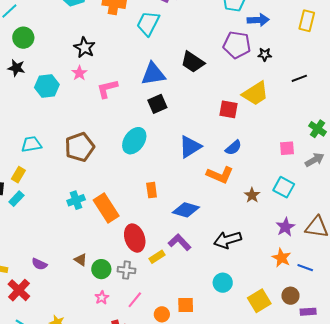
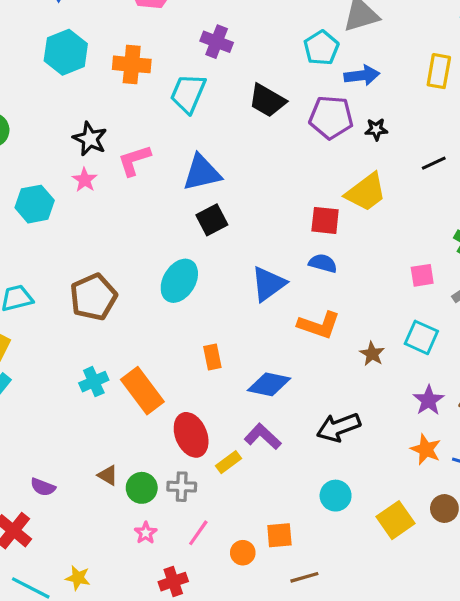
black trapezoid: (193, 62) -> (267, 100), moved
pink L-shape: (107, 89) -> (134, 160), moved
blue semicircle: (233, 148) -> (323, 263), moved, turned -120

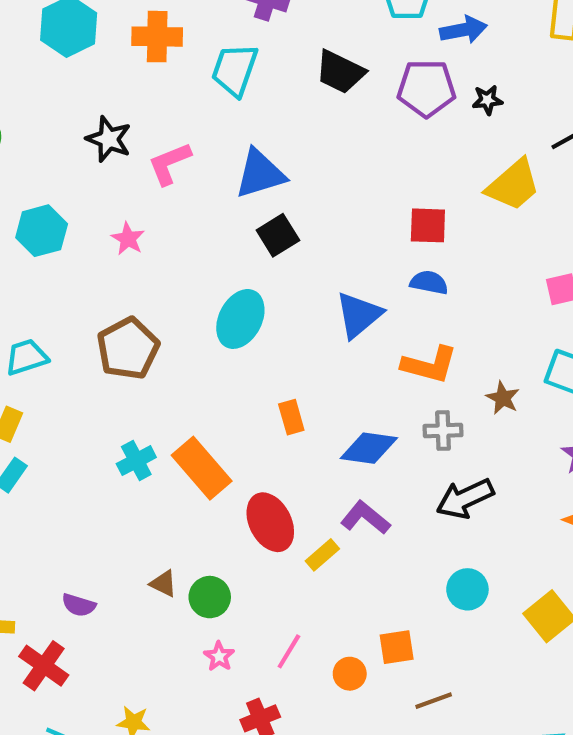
pink star: (85, 180) -> (128, 239), moved
yellow trapezoid: (366, 192) -> (513, 185), moved
gray cross: (182, 487) -> (443, 431), moved

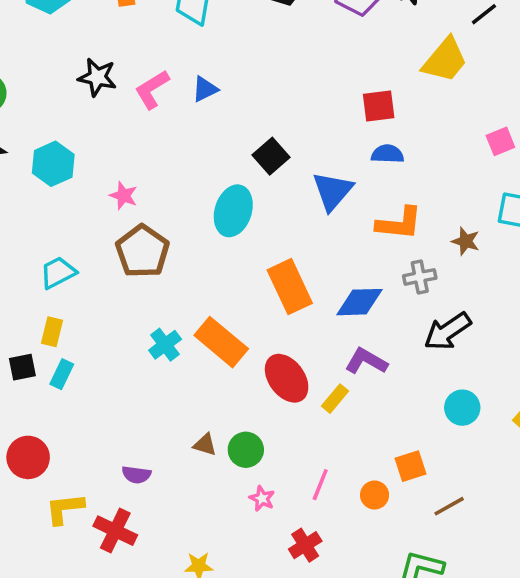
blue triangle: (260, 174) -> (205, 89), moved, size x0.6
black square: (278, 235) -> (271, 156), moved
pink star: (128, 239) -> (124, 196), moved
orange rectangle: (291, 417) -> (290, 287), size x1.8

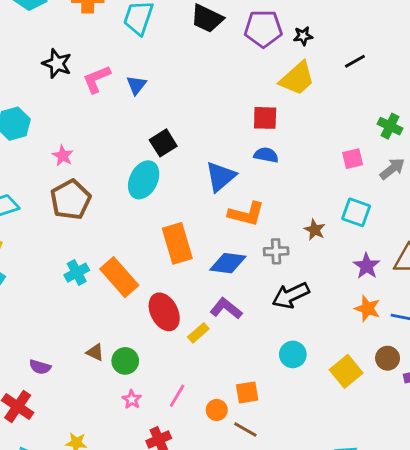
yellow trapezoid: (445, 60) -> (297, 78), moved
blue triangle: (205, 89) -> (136, 85), turned -35
black square: (271, 156) -> (163, 143), moved
orange L-shape: (399, 223) -> (246, 214), moved
brown line: (449, 506) -> (245, 429), moved, turned 50

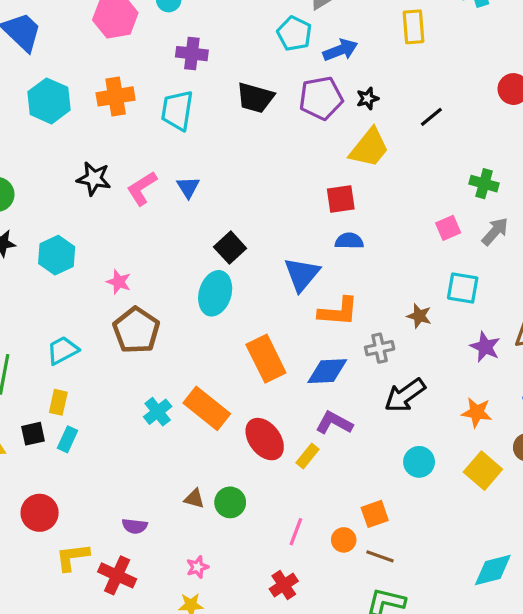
orange star: (367, 309) -> (477, 412), moved
pink star: (132, 399) -> (197, 567), moved, turned 30

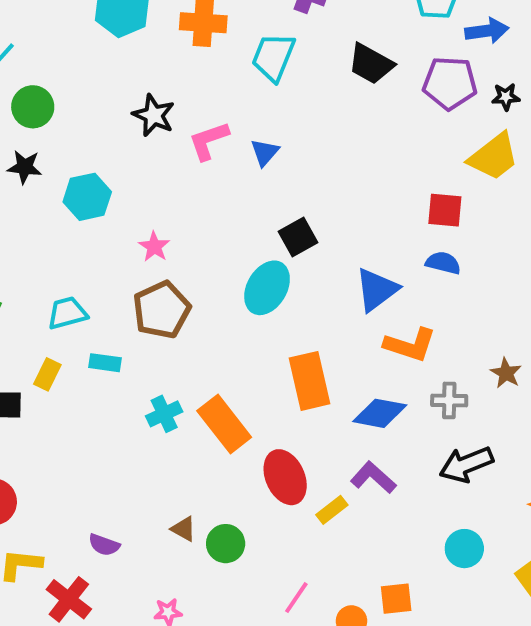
cyan rectangle: (68, 439) -> (105, 363), moved, turned 60

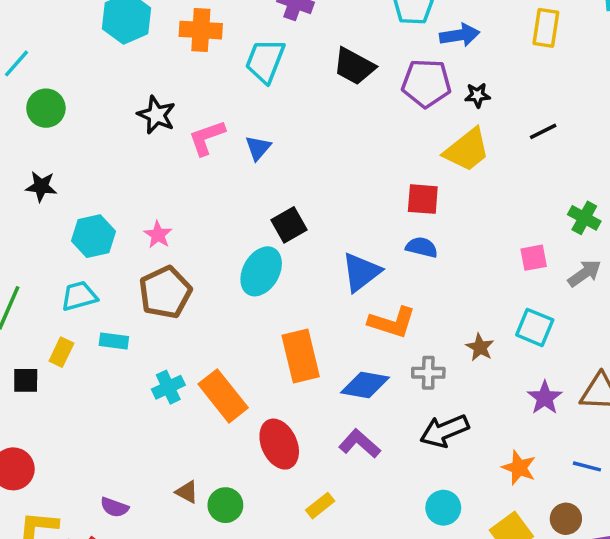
black star: (25, 167) -> (41, 186), moved
cyan hexagon: (87, 197) -> (94, 236), moved
yellow rectangle: (332, 510) -> (320, 506), moved

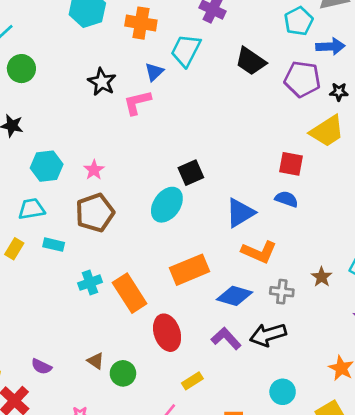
blue triangle: (258, 148) -> (154, 72), moved
orange rectangle: (301, 356) -> (189, 270), turned 75
black arrow: (444, 431) -> (268, 335), moved

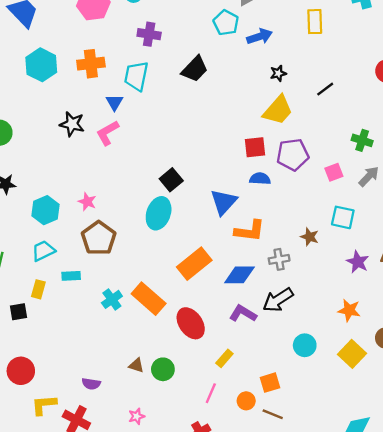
black trapezoid: (251, 61) -> (195, 69), turned -64
purple pentagon: (302, 79) -> (293, 155), moved

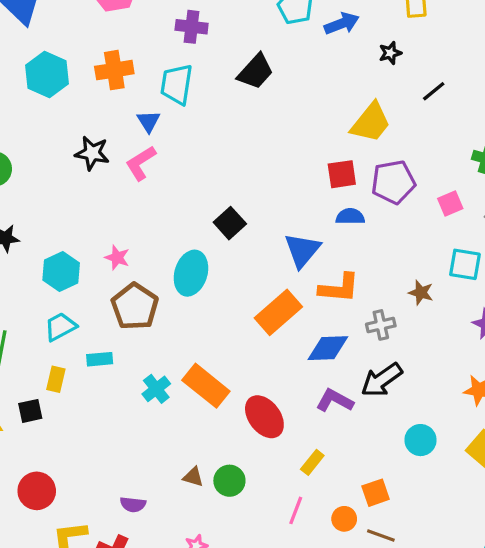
black star: (278, 73) -> (390, 53), moved
cyan ellipse: (159, 213) -> (191, 273), moved
orange rectangle: (194, 264) -> (278, 312), moved

